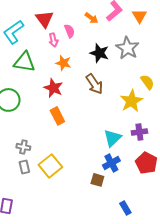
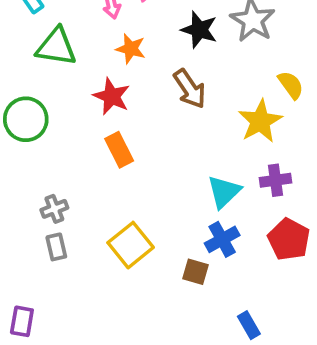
gray cross: (23, 147) -> (54, 209), turned -32
yellow square: (50, 166) -> (131, 245), moved

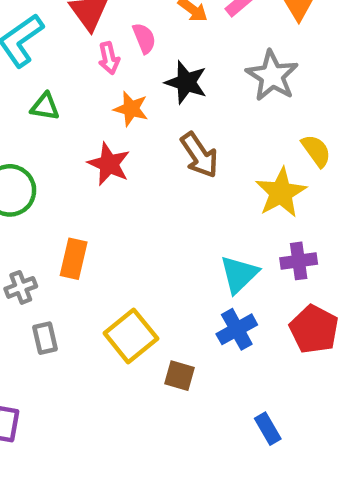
black star: (199, 30) -> (186, 82), moved
green triangle: (56, 47) -> (45, 107), size x0.6
orange rectangle: (119, 150) -> (74, 259), moved, turned 40
gray cross: (54, 209) -> (21, 287), moved
brown square: (195, 272) -> (179, 376), moved

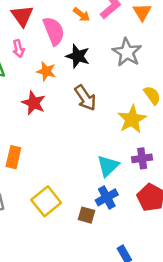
pink semicircle: (144, 38) -> (54, 31), size x1.6
pink arrow: (109, 58) -> (18, 49), moved
brown square: (179, 376) -> (87, 215), moved

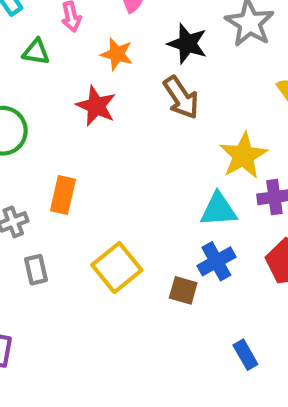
black star: (78, 56) -> (187, 44), moved
yellow star: (132, 119) -> (243, 156), moved
cyan triangle: (108, 166) -> (218, 210), turned 40

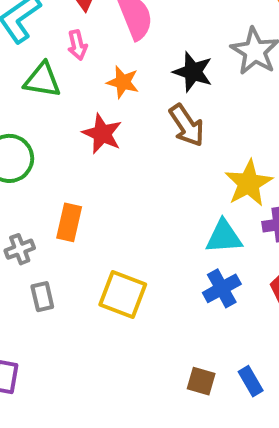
green triangle: (36, 52) -> (42, 80), size x1.4
yellow square: (117, 268) -> (123, 295), turned -30
brown square: (183, 290) -> (201, 381), moved

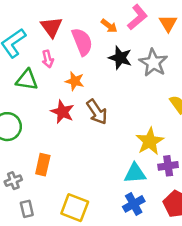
black star: (193, 72) -> (120, 58), moved
brown arrow: (187, 125) -> (97, 112), moved

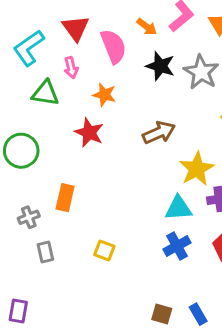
brown arrow: (97, 112) -> (159, 133), moved, turned -80
yellow square: (75, 208) -> (104, 251), size x0.6

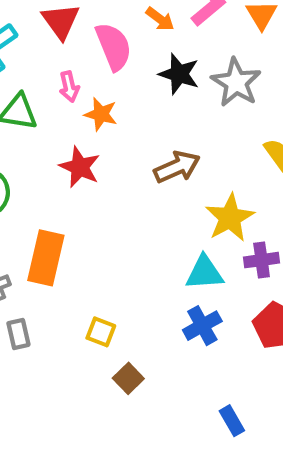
pink arrow: (71, 68) -> (69, 87), moved
orange rectangle: (65, 198) -> (46, 258), size x1.4
brown square: (162, 314) -> (128, 378), moved, turned 30

